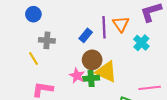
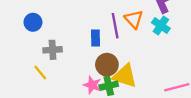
blue rectangle: (86, 35) -> (96, 38), turned -32
cyan cross: (141, 43) -> (161, 26), moved

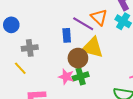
purple line: (115, 26) -> (83, 24), turned -45
yellow triangle: (125, 76) -> (92, 48), moved

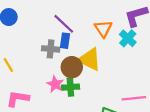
purple line: (83, 24) -> (64, 24), moved
gray cross: (30, 48) -> (51, 49), moved

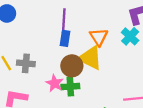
purple line: (64, 24) -> (64, 21), turned 50
orange triangle: (103, 29) -> (99, 37), moved
gray cross: (51, 49) -> (26, 63), moved

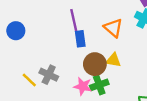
yellow triangle: (90, 58) -> (113, 60), moved, size x0.6
gray cross: (26, 63) -> (49, 75), turned 36

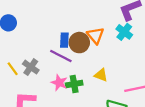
purple line: (74, 22) -> (61, 56), moved, turned -60
yellow triangle: (113, 60) -> (101, 75), moved
brown circle: (95, 64) -> (79, 43), moved

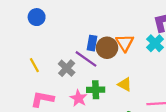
gray cross: (31, 67) -> (67, 68), moved
pink star: (59, 83) -> (78, 98), moved

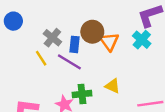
brown circle: (107, 48) -> (92, 32), moved
yellow line: (34, 65) -> (41, 58), moved
gray cross: (67, 68) -> (52, 38), moved

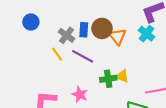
blue rectangle: (74, 44) -> (84, 30), moved
green cross: (82, 94) -> (108, 79), moved

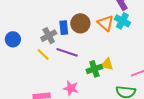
blue circle: (31, 22) -> (13, 39), moved
gray cross: (67, 35) -> (49, 36), turned 35
orange triangle: (118, 37) -> (106, 23), moved

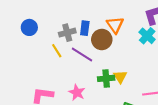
brown circle: (80, 23) -> (102, 39), moved
orange triangle: (106, 23) -> (115, 25), moved
yellow triangle: (107, 64) -> (120, 77), turned 32

